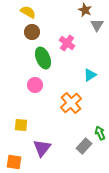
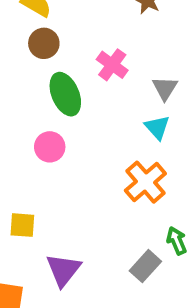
gray triangle: (97, 25) -> (165, 88), moved
cyan triangle: (90, 75) -> (157, 127), turned -40
orange cross: (71, 103) -> (145, 182), moved

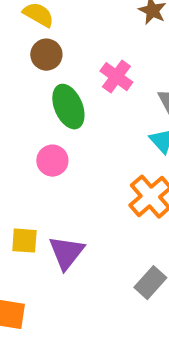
purple triangle: (63, 270) -> (66, 253), moved

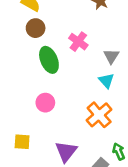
pink circle: (52, 161) -> (45, 103), moved
purple triangle: (66, 253) -> (66, 151), moved

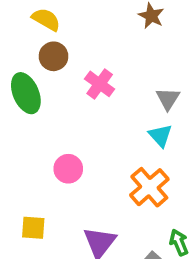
pink cross: (78, 42) -> (100, 84), moved
green ellipse: (49, 60) -> (26, 93), moved

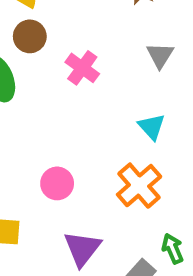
gray triangle: (168, 99) -> (160, 55), moved
pink circle: (68, 169) -> (57, 183), moved

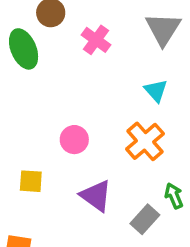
gray triangle: (160, 55) -> (163, 29), size x1.5
purple triangle: (82, 249) -> (96, 196), turned -32

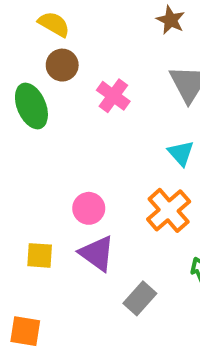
purple triangle: (96, 196) -> (97, 253), moved
gray rectangle: (145, 219) -> (140, 298), moved

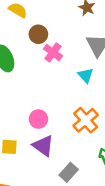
brown circle: (62, 65) -> (38, 34), moved
cyan triangle: (181, 153) -> (86, 75), moved

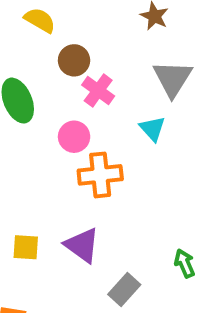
pink circle: (38, 119) -> (74, 137), moved
orange cross: (86, 120) -> (100, 175), moved, turned 35

